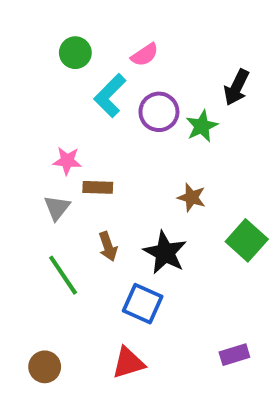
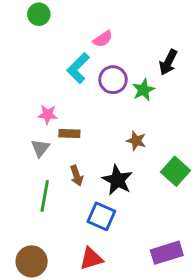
green circle: (75, 53) -> (39, 14), moved
green line: (63, 275) -> (45, 196), turned 44
purple rectangle: (234, 355) -> (167, 253), size x1.5
brown circle: (45, 367) -> (32, 261), size x1.4

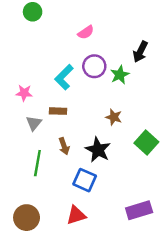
cyan L-shape: (78, 68) -> (64, 77), moved
pink star: (48, 115) -> (24, 93), moved

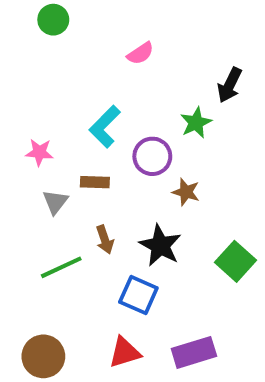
purple circle: (94, 66) -> (152, 156), moved
green square: (146, 143) -> (236, 261), moved
green line: (37, 163) -> (61, 267), turned 55
purple rectangle: (139, 210) -> (194, 352), moved

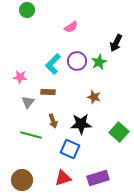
purple circle: (152, 156) -> (77, 61), moved
black star: (160, 245) -> (81, 124), turned -30
green line: (61, 267) -> (31, 135), turned 40

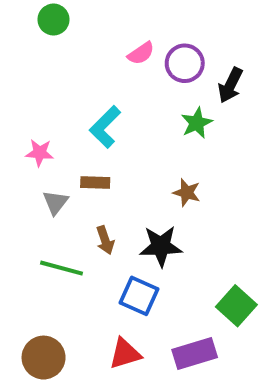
purple circle: (77, 61) -> (185, 63), moved
green square: (119, 132) -> (236, 306), moved

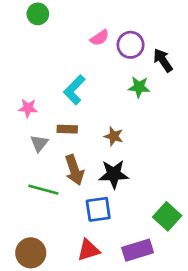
black arrow: (230, 85) -> (163, 60), turned 120
green star: (197, 123) -> (139, 87), turned 30
brown star: (187, 192) -> (114, 136), moved
brown arrow: (105, 240) -> (74, 170), size x1.5
blue square: (139, 296) -> (98, 209), turned -32

